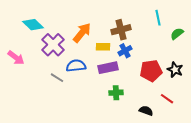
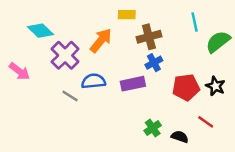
green semicircle: (177, 34) -> (218, 42), size x1.5
yellow rectangle: (103, 47) -> (127, 15), moved
green cross: (116, 93) -> (153, 128), moved, turned -32

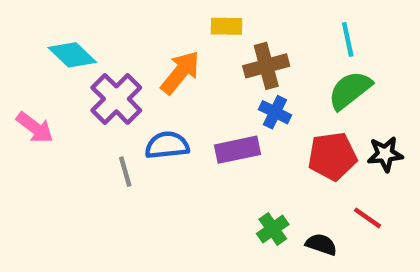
green semicircle: (218, 42) -> (350, 90), moved
blue cross: (154, 63) -> (275, 112), turned -35
black star: (216, 86) -> (385, 154), turned -30
gray line: (70, 96) -> (125, 172), turned 42

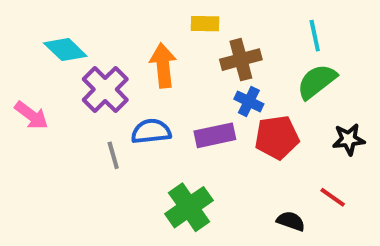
orange arrow: (180, 73) -> (163, 66), turned -45
red pentagon: (332, 156) -> (277, 137), moved
green cross: (273, 229) -> (189, 207), moved, size x1.6

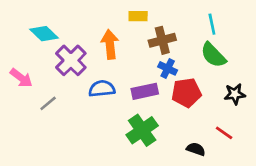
green semicircle: (317, 81) -> (213, 55), turned -96
gray line: (113, 155) -> (48, 103), moved, turned 66
green cross: (189, 207) -> (142, 130), moved

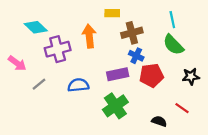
purple cross: (71, 60) -> (58, 49), turned 30
blue semicircle: (102, 89) -> (78, 85), moved

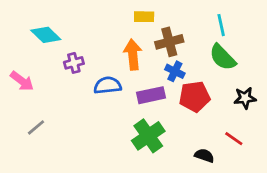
orange arrow: (89, 36) -> (133, 55), moved
purple cross: (58, 49) -> (74, 63), size x0.6
gray line: (39, 84) -> (36, 127), moved
blue semicircle: (78, 85) -> (108, 85), moved

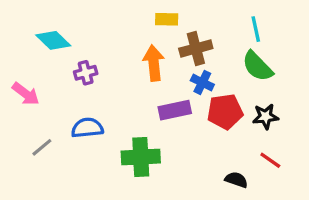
blue semicircle: (108, 85) -> (87, 128), moved
black star: (245, 98) -> (265, 117), moved
green cross: (148, 136) -> (141, 157), moved, turned 32

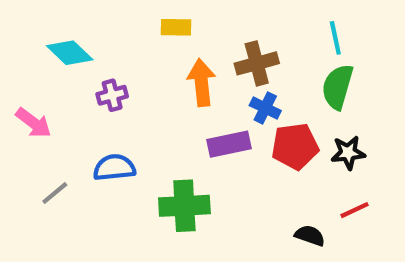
yellow rectangle: (167, 19) -> (176, 27), moved
green semicircle: (257, 66) -> (337, 87), turned 60
red line: (270, 160) -> (354, 210), turned -60

